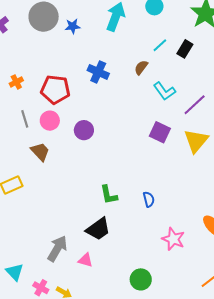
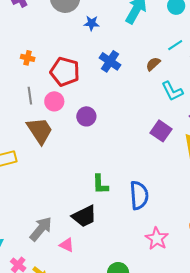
blue star: (73, 26) -> (92, 23), moved
orange cross: (16, 82) -> (28, 58), turned 32
brown trapezoid: (40, 152) -> (40, 131), size x1.4
blue semicircle: (149, 199) -> (139, 195), size x1.8

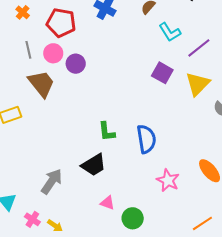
orange cross: (28, 58) -> (23, 12), turned 32
purple circle: (86, 116) -> (76, 64), moved
pink triangle: (67, 245) -> (107, 203), moved

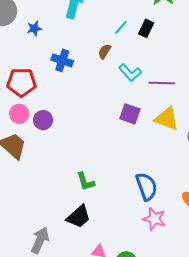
purple line: (199, 48) -> (162, 83), turned 50
yellow triangle: (198, 84) -> (167, 119), turned -44
blue semicircle: (146, 139) -> (147, 186), moved

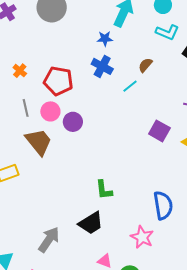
cyan line: (121, 27) -> (130, 86), moved
blue star: (34, 28) -> (105, 39), moved
cyan L-shape: (130, 73) -> (167, 32), moved, turned -35
pink star: (154, 219) -> (142, 237), moved

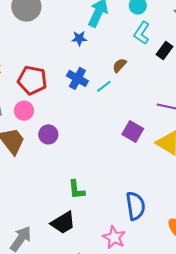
cyan L-shape: (167, 32) -> (142, 33), turned 100
blue cross: (102, 66) -> (77, 78), moved
purple circle: (73, 122) -> (48, 134), moved

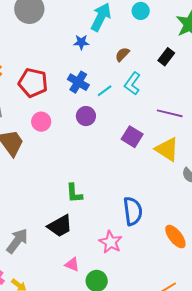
cyan L-shape: (142, 33) -> (132, 83), moved
brown semicircle: (119, 65) -> (122, 54), moved
pink circle: (24, 111) -> (41, 122), moved
purple circle: (48, 134) -> (86, 116), moved

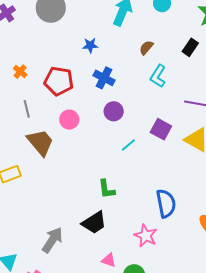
blue star: (81, 42) -> (90, 45), moved
cyan line: (105, 91) -> (128, 145), moved

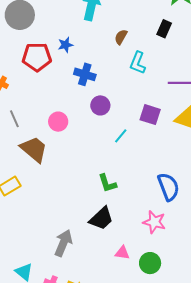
red pentagon: (59, 81) -> (37, 57), moved

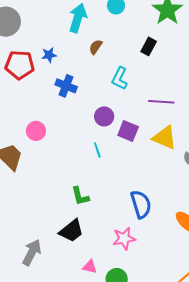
brown semicircle: (121, 37) -> (96, 47), moved
purple circle: (100, 105) -> (104, 116), moved
cyan line: (121, 136) -> (97, 150), turned -63
pink star: (154, 222) -> (124, 238), turned -30

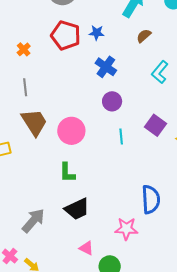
purple circle: (104, 116) -> (112, 101), moved
pink circle: (36, 131) -> (71, 131), moved, size x1.4
green L-shape: (80, 196) -> (67, 173), moved

